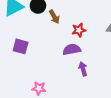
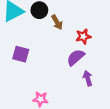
purple semicircle: (72, 49) -> (76, 57), turned -30

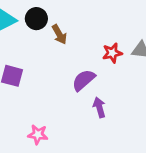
red star: (83, 37) -> (112, 53), moved

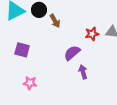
pink star: (38, 135) -> (30, 83), moved

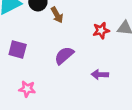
purple semicircle: (72, 53) -> (64, 56), moved
purple arrow: (83, 72) -> (100, 75), moved, turned -72

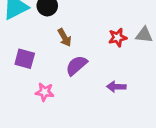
brown arrow: (57, 15) -> (65, 38), moved
pink star: (27, 89) -> (45, 92), moved

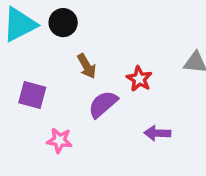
red star: (118, 38) -> (139, 79), moved, turned -30

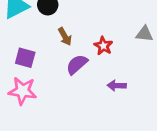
pink star: (59, 140) -> (23, 91), moved, size x1.5

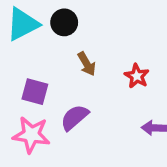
purple semicircle: (77, 64) -> (75, 117), moved

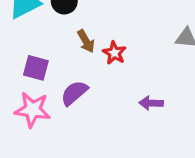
red star: (137, 76) -> (114, 53), moved

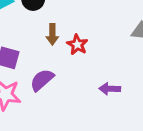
brown arrow: (86, 41) -> (52, 34), turned 30

